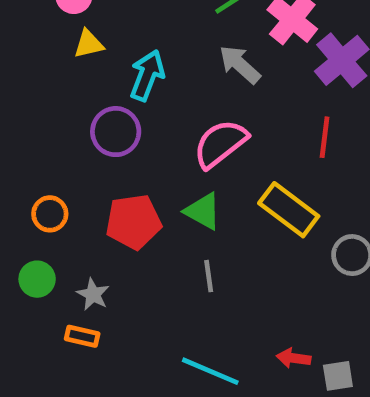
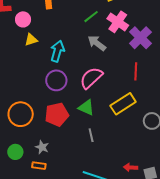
purple circle: (116, 132) -> (56, 80), moved
yellow rectangle: (289, 210) -> (123, 104), turned -65
orange circle: (50, 214) -> (21, 114), size x1.6
green circle: (37, 279) -> (15, 152), moved

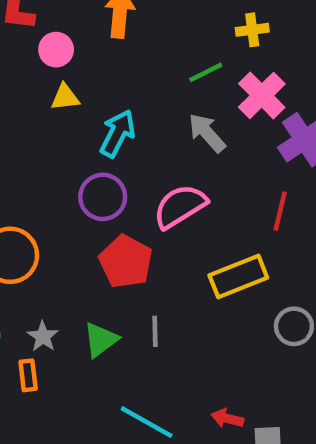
green triangle: (86, 108) -> (101, 340), moved, turned 48
red pentagon: (57, 115) -> (126, 262), moved, turned 30
orange rectangle: (39, 166) -> (28, 375), turned 64

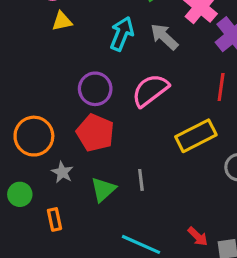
cyan arrow: (118, 133) -> (122, 34), moved
red pentagon: (126, 262) -> (95, 133), moved
gray star: (43, 337) -> (62, 172), moved
red arrow: (227, 418) -> (198, 237), turned -145

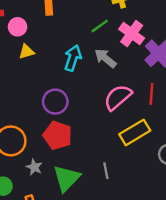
pink semicircle: (150, 90) -> (118, 97), moved
gray line: (141, 180) -> (106, 171), moved
green triangle: (103, 189) -> (67, 178), size x1.4

